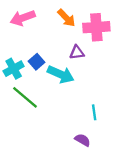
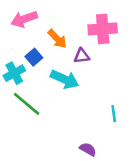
orange arrow: (66, 18) -> (57, 39), moved
blue square: (37, 62) -> (34, 57), moved
cyan line: (94, 112) -> (114, 114), moved

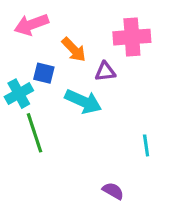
blue square: (34, 57) -> (44, 73), turned -35
green line: (27, 104) -> (35, 133), turned 32

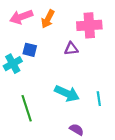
orange arrow: (74, 50) -> (48, 19), moved, turned 72
cyan arrow: (83, 101) -> (67, 93), moved
green line: (35, 133) -> (27, 108), moved

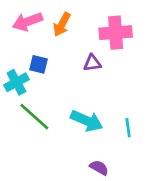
green line: (27, 108) -> (34, 117), moved, turned -30

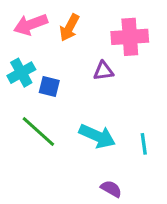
blue square: (39, 64) -> (49, 86), moved
cyan cross: (16, 82) -> (21, 73), moved

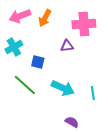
blue square: (49, 86) -> (38, 62), moved

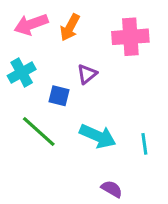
purple triangle: (67, 46) -> (87, 74), moved, turned -32

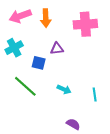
orange arrow: (70, 27) -> (46, 18), turned -30
purple triangle: (87, 74) -> (57, 49), turned 32
cyan arrow: (98, 136) -> (64, 89), size x0.6

